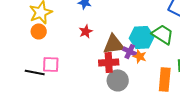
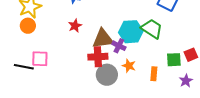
orange star: (140, 56) -> (129, 66), moved
orange rectangle: (165, 79) -> (154, 74), size x0.6

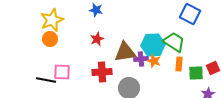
purple cross: (119, 46) -> (141, 59), turned -32
red cross: (98, 57) -> (102, 72), moved
orange star: (129, 66) -> (154, 61), moved
orange rectangle: (154, 74) -> (179, 64), moved

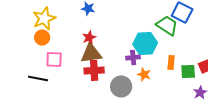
green trapezoid: (174, 42) -> (167, 25), moved
brown triangle: (125, 52) -> (91, 53), moved
orange star: (154, 61) -> (144, 74), moved
pink square: (62, 72) -> (54, 59), moved

